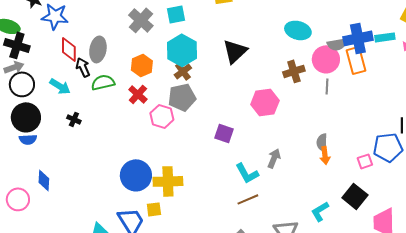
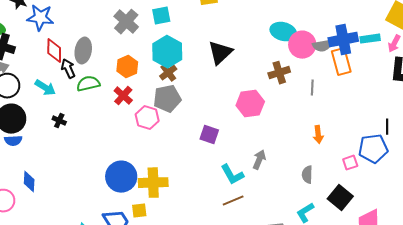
pink circle: (326, 59) -> (302, 45), moved
gray semicircle: (322, 142) -> (307, 175), moved
orange arrow: (325, 155) -> (318, 135), moved

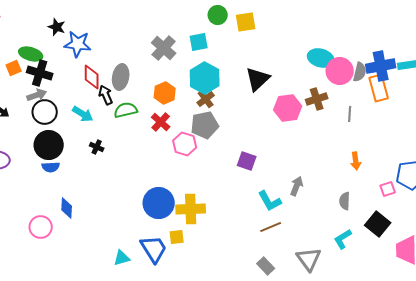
gray semicircle: (322, 46) -> (360, 72), turned -66
pink hexagon: (250, 104) -> (288, 108), moved

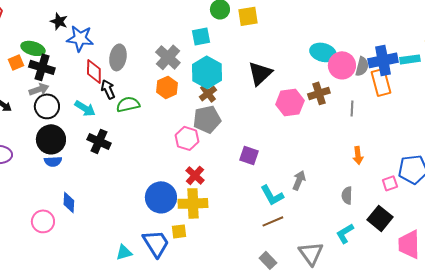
gray cross: (164, 48) -> (168, 57), moved
gray ellipse: (121, 77) -> (118, 57), moved
red cross: (161, 122) -> (195, 175), moved
black cross: (97, 147) -> (99, 141), size x1.6

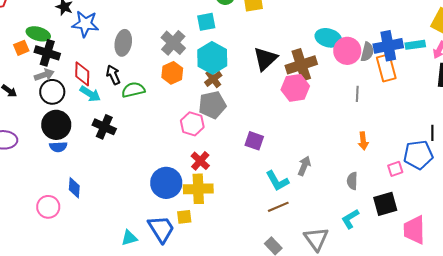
red diamond: (94, 71) -> (82, 74), moved
brown cross: (319, 93) -> (301, 65), moved, size x1.4
black square: (380, 218) -> (385, 204), turned 35

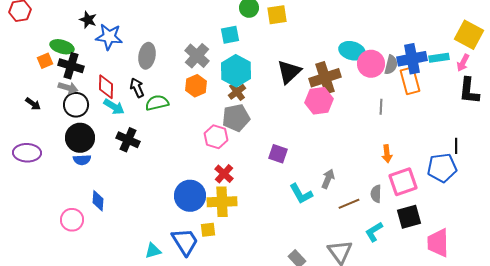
gray arrow: (44, 75) -> (68, 88), turned 36
pink square: (395, 169) -> (403, 182), moved, size x1.8
brown line: (278, 207) -> (349, 204), moved

